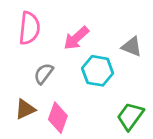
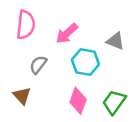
brown triangle: (25, 109) -> (22, 96), turned -48
pink diamond: (58, 118) -> (78, 101), moved

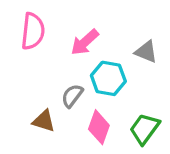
gray semicircle: (38, 65) -> (72, 96), moved
brown triangle: (22, 96) -> (44, 121), moved, turned -30

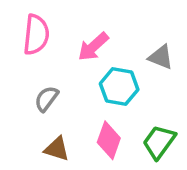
gray semicircle: (72, 96) -> (46, 99), moved
brown triangle: (44, 121) -> (57, 149), moved

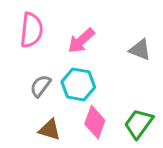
cyan hexagon: (119, 87) -> (78, 84), moved

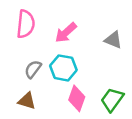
brown triangle: (50, 130) -> (27, 101), moved

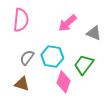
pink arrow: (66, 33) -> (68, 23), moved
green trapezoid: (112, 100) -> (84, 65), moved

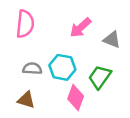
gray semicircle: (27, 58) -> (32, 69), turned 56

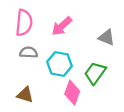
pink arrow: (80, 28) -> (62, 26), moved
gray semicircle: (32, 69) -> (29, 52), moved

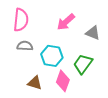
pink arrow: (62, 26) -> (66, 22), moved
brown triangle: (25, 95) -> (35, 83), moved

